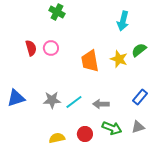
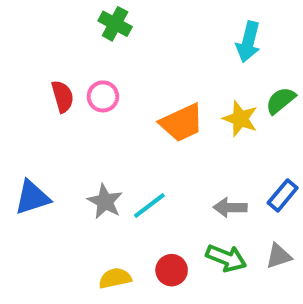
orange trapezoid: (90, 61) -> (182, 123), turned -105
gray star: (52, 100) -> (105, 201), turned 30
gray arrow: (101, 104) -> (230, 208), moved

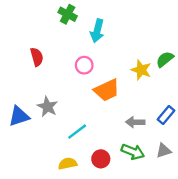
cyan arrow: (248, 42) -> (97, 31), moved
pink circle: (103, 96) -> (84, 65), moved
orange trapezoid: (182, 123) -> (107, 90), moved
gray star: (105, 201) -> (47, 107), moved
cyan line: (149, 206) -> (77, 132), moved

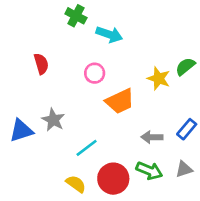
cyan arrow: (97, 31) -> (109, 34), turned -85
red circle: (101, 159) -> (113, 179), size x1.5
yellow semicircle: (68, 164) -> (76, 184), turned 48

